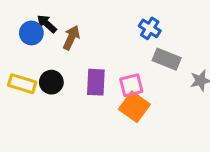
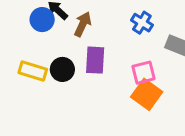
blue cross: (150, 28) -> (142, 23), moved
purple rectangle: (96, 82) -> (95, 60), moved

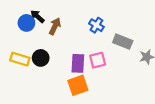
purple rectangle: (95, 60) -> (78, 63), moved
orange square: (147, 94) -> (78, 85), moved, turned 35

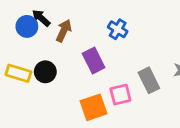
gray rectangle: (123, 42) -> (149, 80), moved, turned 42
pink square: (98, 60) -> (120, 95), moved
purple rectangle: (78, 63) -> (94, 60), moved, turned -30

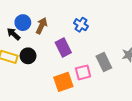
black arrow: (41, 18) -> (13, 34), moved
blue circle: (27, 26) -> (23, 23), moved

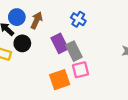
black circle: (28, 56) -> (22, 43), moved
gray rectangle: (104, 62) -> (74, 51), moved

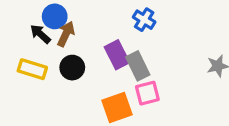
brown arrow: (37, 20) -> (66, 34), moved
black circle: (22, 43) -> (72, 68), moved

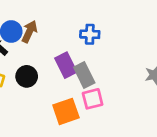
blue cross: (144, 20) -> (90, 34), turned -30
brown arrow: (66, 34) -> (29, 31), moved

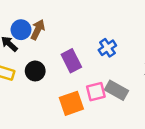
blue cross: (90, 34) -> (107, 48), moved, turned -36
gray rectangle: (84, 75) -> (117, 90), moved, turned -35

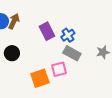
purple rectangle: (71, 61) -> (47, 31), moved
gray rectangle: (117, 90) -> (72, 53), moved

